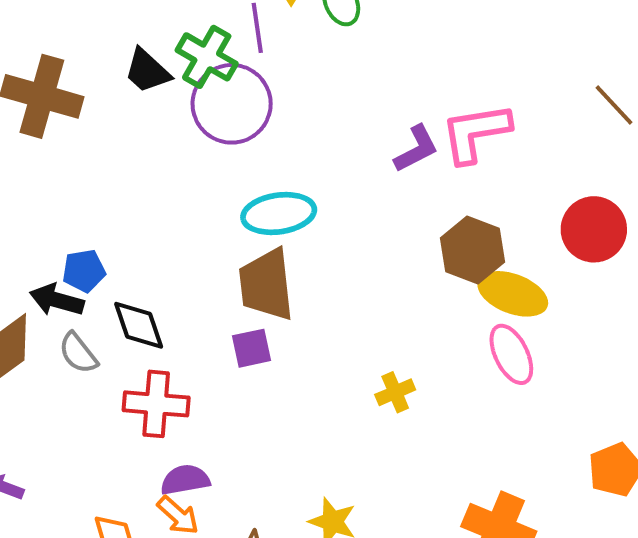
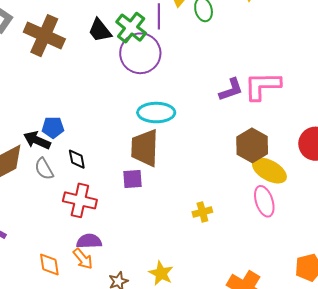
black diamond: (139, 325) -> (77, 159), size x0.7

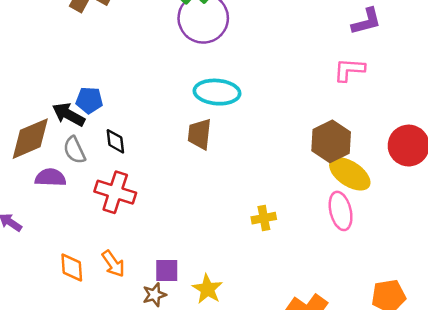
pink L-shape: (262, 86) -> (349, 70), size x0.7
purple L-shape: (231, 90) -> (366, 21), moved
brown trapezoid: (145, 148) -> (200, 134), size x0.7
purple square: (133, 179) -> (167, 271), moved
purple semicircle: (89, 241) -> (50, 178), moved

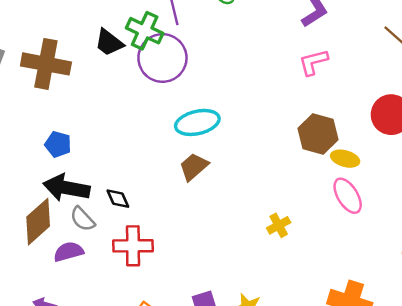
blue pentagon: (89, 100) -> (58, 144), moved, turned 30
black arrow: (69, 115) -> (66, 188), size x1.4
brown trapezoid: (200, 134) -> (194, 167), turned 60
yellow ellipse: (350, 174) -> (345, 159), size x0.7

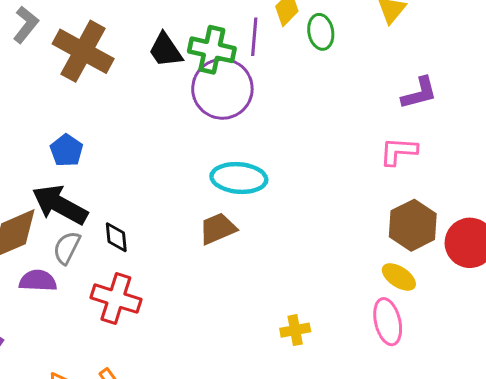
green cross: (145, 31) -> (212, 50), turned -30
brown hexagon: (318, 134) -> (413, 225), moved
gray semicircle: (83, 219) -> (67, 248), turned 52

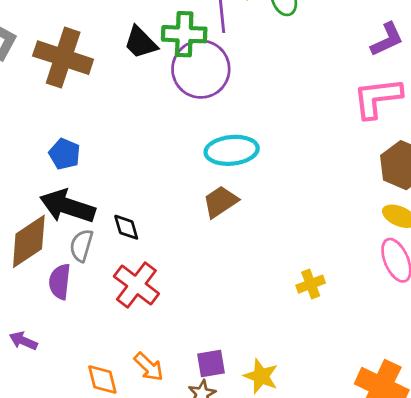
pink L-shape: (398, 151) -> (377, 98), size x1.4
purple semicircle: (38, 281) -> (60, 282), turned -76
red cross: (116, 299) -> (136, 285), turned 30

